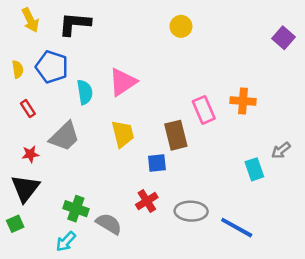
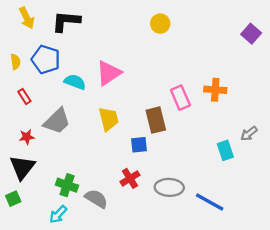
cyan semicircle: (85, 92) -> (75, 82), turned -60

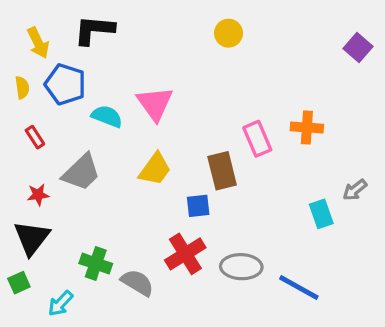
yellow arrow: (27, 18) -> (38, 43), moved
pink triangle: (109, 73) -> (155, 104), turned -32
yellow trapezoid: (109, 119) -> (155, 169), turned 50
red cross: (130, 178) -> (185, 254), size x1.4
cyan arrow: (58, 214) -> (61, 303), moved

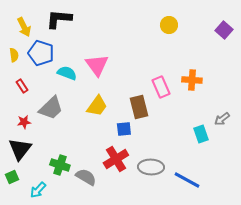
yellow circle: (228, 33) -> (169, 25), moved

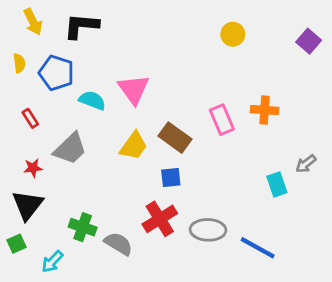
yellow arrow: (24, 27) -> (33, 22), moved
yellow semicircle: (14, 55) -> (19, 63), moved
brown rectangle: (139, 107) -> (175, 138), moved, turned -40

